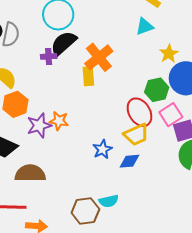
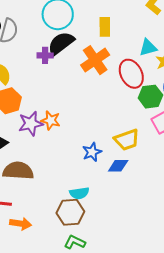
cyan triangle: (144, 27) -> (148, 48), moved
yellow rectangle: (88, 76) -> (105, 27), moved
red ellipse: (139, 112) -> (131, 74), moved
cyan semicircle: (109, 201) -> (79, 193), moved

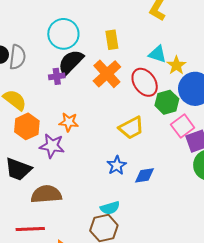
cyan triangle: (148, 48) -> (158, 54), turned 42
orange star: (51, 120) -> (69, 122), moved
purple star: (31, 124) -> (52, 146), turned 30
yellow trapezoid: (127, 140) -> (131, 128), moved

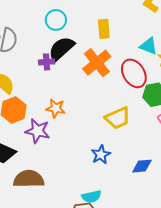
cyan circle: (63, 34) -> (56, 20), size x0.7
blue diamond: (145, 175) -> (142, 166), moved

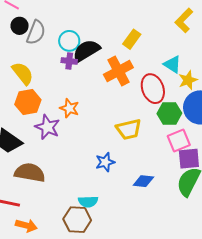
cyan circle: (56, 20) -> (69, 41), moved
yellow rectangle: (104, 29) -> (132, 39), turned 30

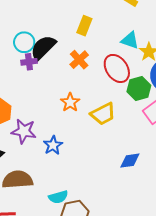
orange cross: (118, 71) -> (79, 60), size x0.7
orange star: (69, 108) -> (70, 102), moved, turned 30
blue star: (105, 162) -> (53, 145), moved
cyan semicircle: (88, 202) -> (58, 197), moved

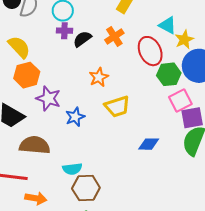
black semicircle: (43, 48) -> (82, 39), moved, size x0.7
yellow trapezoid: (103, 114) -> (117, 107), moved

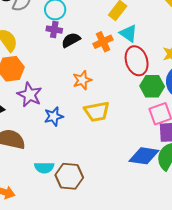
cyan triangle: (168, 25) -> (128, 33), moved
blue diamond: (149, 144) -> (144, 156), moved, size x1.4
brown hexagon: (86, 188) -> (69, 176), moved

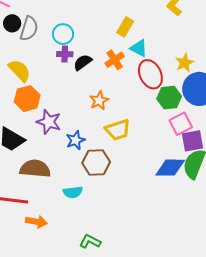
brown hexagon: (69, 176) -> (96, 163), moved

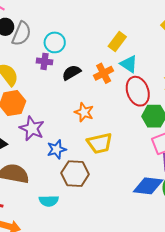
purple cross: (65, 54) -> (45, 61), moved
orange star: (99, 101) -> (84, 112), turned -30

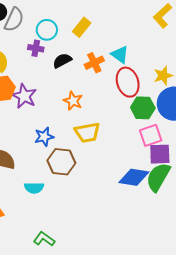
yellow rectangle: (117, 42) -> (82, 27), moved
purple star: (32, 128) -> (24, 96), moved

